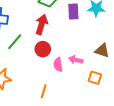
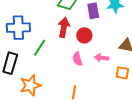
red circle: (43, 49) -> (84, 35), moved
pink semicircle: (58, 65) -> (77, 59), moved

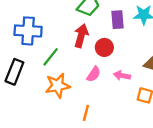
pink semicircle: (77, 59) -> (94, 74), turned -136
orange star: (30, 85) -> (58, 86), moved

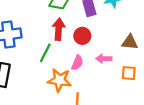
green line: (51, 57) -> (45, 53), moved
orange star: (58, 86) -> (60, 80), moved, turned 30

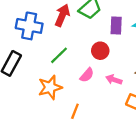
red arrow: (59, 29) -> (62, 15), moved
orange star: (60, 80) -> (50, 87), moved, turned 30

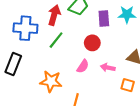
green line: (59, 55) -> (56, 40), moved
orange star: (50, 87) -> (51, 81), turned 30

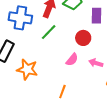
orange star: (51, 81) -> (27, 69), moved

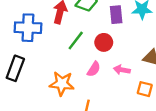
green line: (49, 32) -> (76, 41), moved
orange star: (27, 69) -> (62, 84), moved

